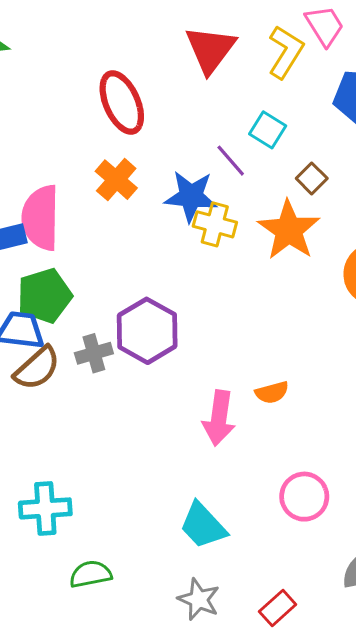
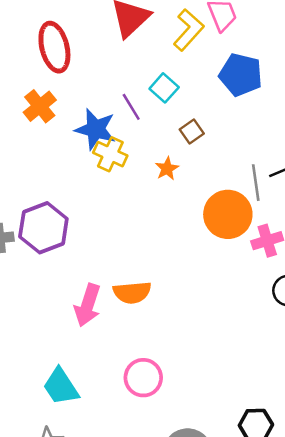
orange star: (289, 230) -> (167, 169), size x0.5
orange semicircle: (272, 392) -> (132, 292), size x1.4

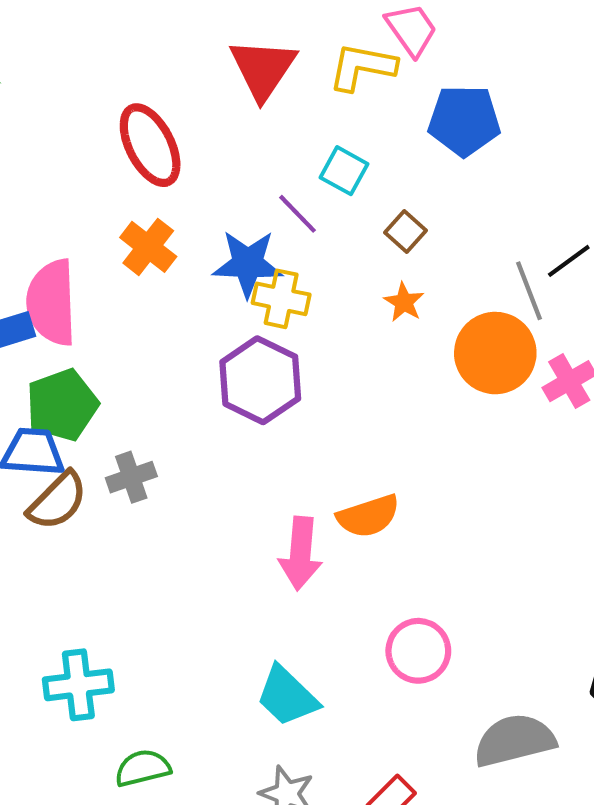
yellow L-shape: (188, 30) -> (362, 67), turned -108
orange star: (167, 169) -> (404, 302), moved
purple hexagon: (43, 228) -> (260, 380), moved

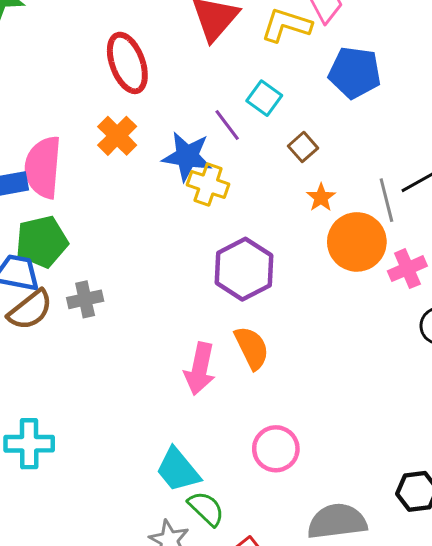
orange star: (404, 302) -> (321, 197), moved
purple hexagon: (260, 380) -> (244, 269), moved
orange semicircle: (368, 516) -> (252, 348), turned -105
green semicircle: (143, 768) -> (206, 508), moved, turned 51

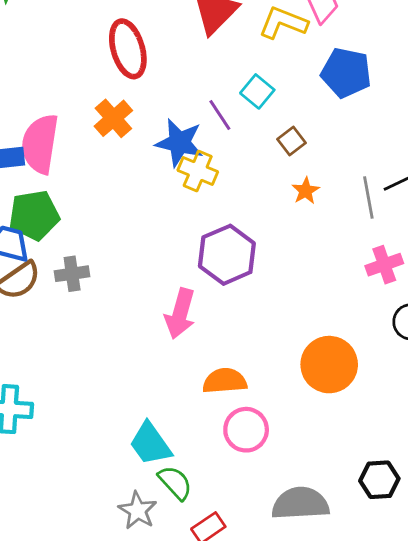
orange circle: (357, 242) -> (329, 365), moved
orange semicircle: (252, 348) -> (225, 381), moved, turned -72
pink arrow: (200, 369) -> (180, 314), moved

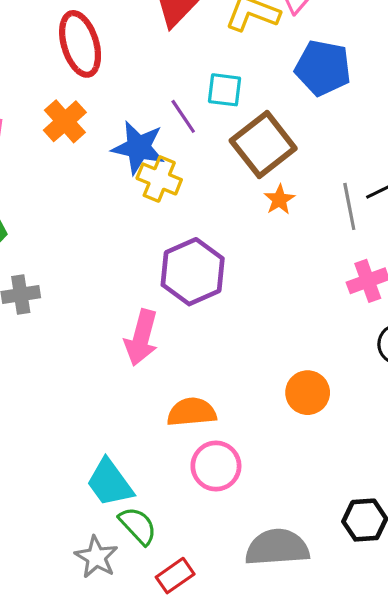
cyan square: (257, 91) -> (225, 90), turned -32
brown square: (292, 141) -> (263, 145), size x2.0
orange circle: (329, 365) -> (308, 393), size x0.7

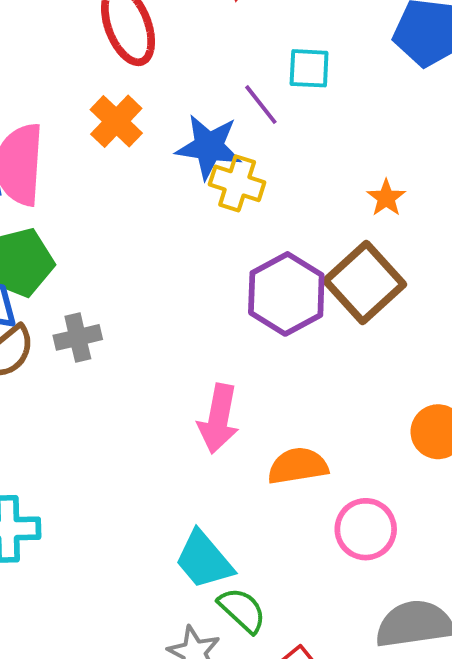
brown square: (263, 145) -> (364, 283), moved
pink arrow: (141, 338) -> (218, 419), moved
pink circle: (216, 466) -> (366, 529), moved

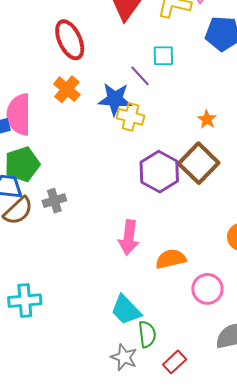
green semicircle: (242, 610) -> (147, 334), turned 44

